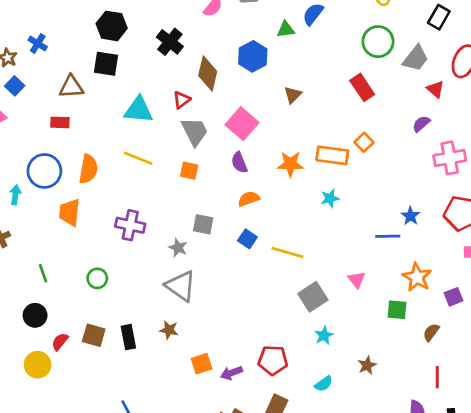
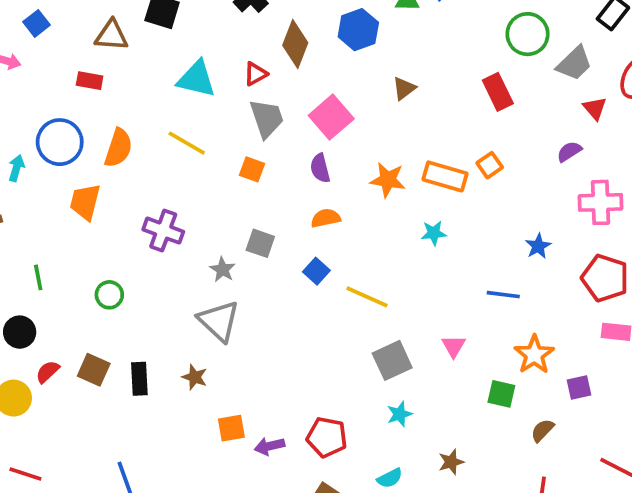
blue star: (410, 216) -> (538, 246), moved

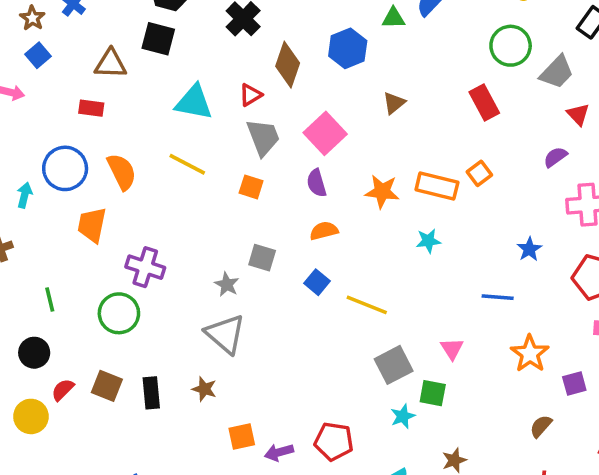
orange semicircle: (118, 148) -> (122, 172), turned -42
purple cross: (163, 231) -> (145, 267), moved
green circle: (109, 295) -> (119, 313), size x1.5
green square: (501, 394) -> (433, 393), moved

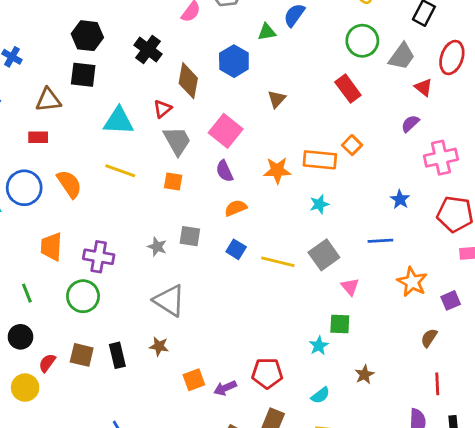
orange trapezoid: (92, 225) -> (51, 247), moved
gray star: (227, 284) -> (157, 247), moved
gray square: (394, 365) -> (324, 255), moved

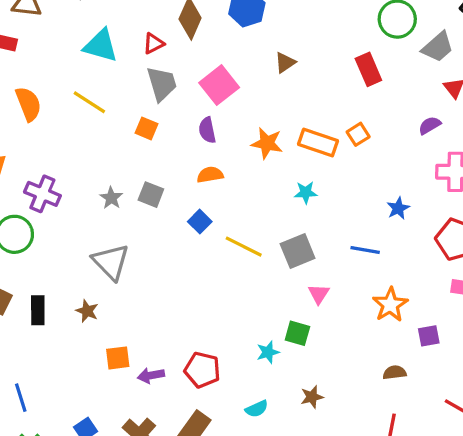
brown semicircle: (429, 338) -> (395, 372), turned 36

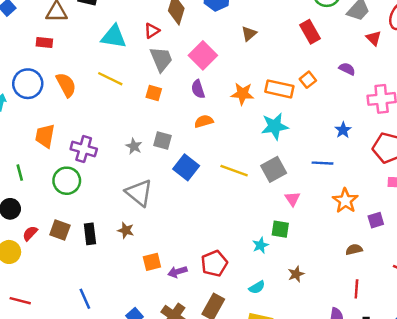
purple semicircle: (430, 125) -> (347, 69), moved, turned 63
cyan star: (306, 192) -> (275, 126), size x1.6
blue square: (200, 222) -> (186, 167), moved, size x1.5
red pentagon: (202, 370) -> (214, 263), turned -30

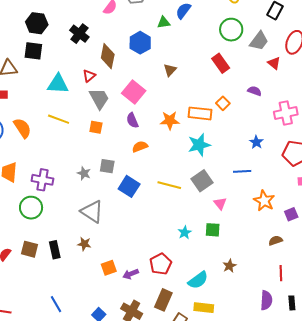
cyan star: (260, 245) -> (185, 232), moved
cyan semicircle: (257, 287) -> (198, 280), size x1.5

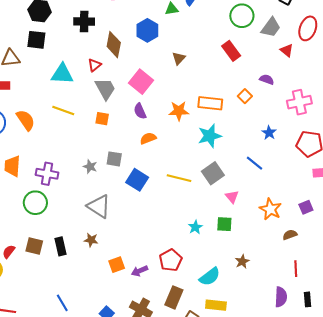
black cross: (79, 34) -> (84, 21), turned -36
orange square: (223, 103) -> (245, 96), moved
blue line: (242, 171) -> (254, 163), turned 42
orange star: (264, 201) -> (270, 209), moved

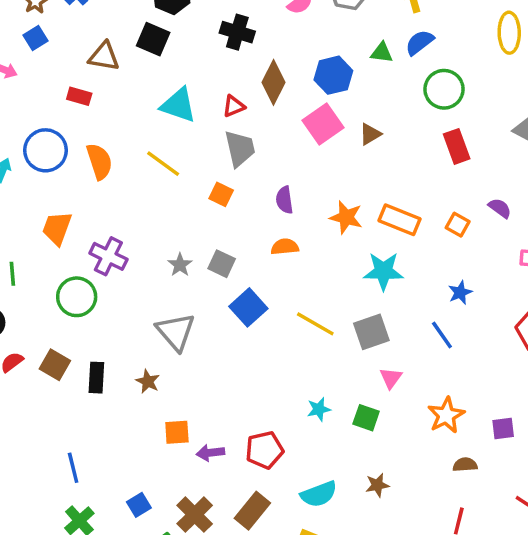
green circle: (242, 16) -> (444, 89), moved
pink square: (141, 82) -> (323, 124), moved
orange square: (245, 96) -> (458, 225), turned -32
blue star: (269, 133) -> (460, 292), moved

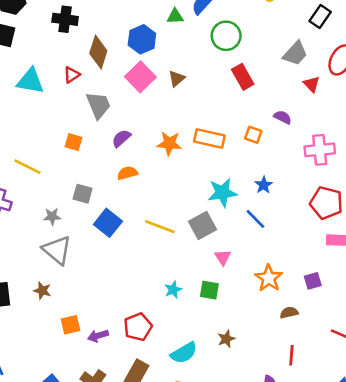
gray trapezoid: (240, 149) -> (98, 105), moved
yellow line: (163, 164) -> (27, 167), moved
purple semicircle: (284, 200) -> (121, 138), turned 66
gray star: (180, 265) -> (52, 216), moved, turned -30
cyan star: (383, 271) -> (222, 193), moved

